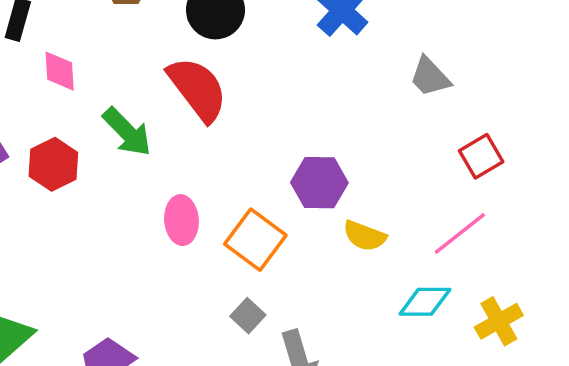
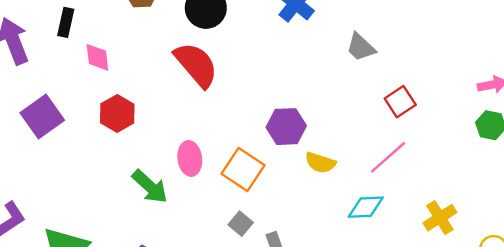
green arrow: (127, 132) -> (150, 187), moved
red hexagon: (53, 164) -> (117, 113), moved
yellow cross: (499, 321) -> (440, 218), moved

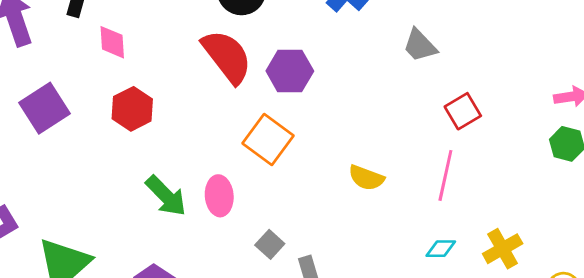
purple hexagon: (286, 127) -> (290, 71), moved
pink line: (388, 157) -> (445, 175), turned -39
pink ellipse: (190, 158) -> (219, 196), moved
orange square: (243, 169) -> (268, 139), moved
cyan diamond: (366, 207) -> (441, 249), moved, size x0.7

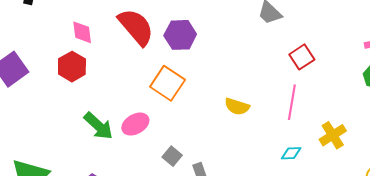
pink diamond: (112, 42) -> (82, 32), moved
pink ellipse: (219, 196) -> (135, 124), turned 68
yellow cross: (503, 249) -> (333, 135), moved

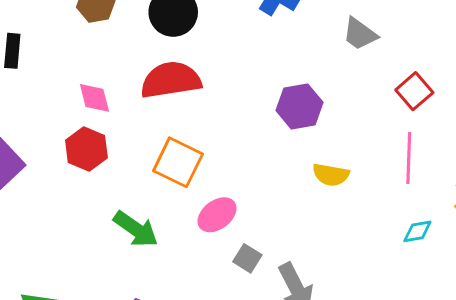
red semicircle: (136, 27) -> (171, 80), turned -51
purple hexagon: (180, 35) -> (299, 106), moved
orange square: (167, 83) -> (178, 162), moved
pink ellipse: (135, 124) -> (217, 215), moved

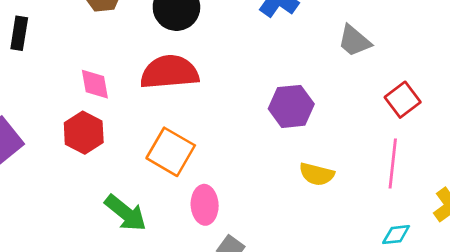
pink ellipse: (217, 215) -> (205, 205), turned -60

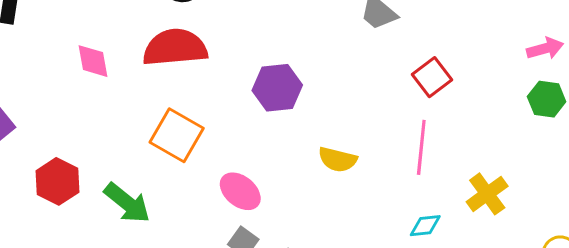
purple hexagon: (291, 106) -> (277, 88), moved
red hexagon: (84, 133) -> (57, 181), moved
pink ellipse: (205, 205) -> (240, 191), moved, turned -48

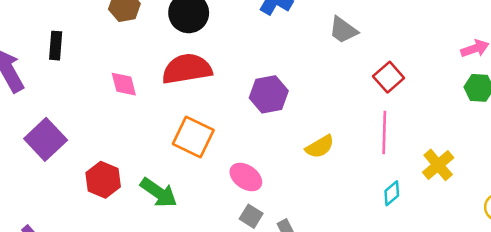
yellow semicircle: (338, 159) -> (320, 147), turned -40
cyan diamond: (425, 226) -> (392, 193), turned -30

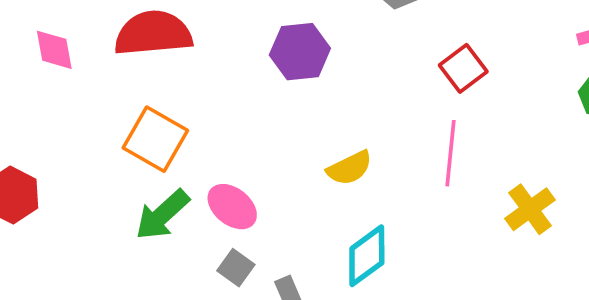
purple hexagon: (269, 94) -> (300, 52), moved
green arrow: (159, 193) -> (162, 215), moved, turned 99
cyan diamond: (392, 193) -> (367, 256), moved, size x1.6

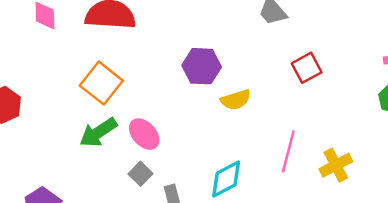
purple hexagon: (300, 52) -> (202, 66), moved
pink line: (451, 153) -> (288, 151), moved
yellow semicircle: (350, 168) -> (236, 100), moved

